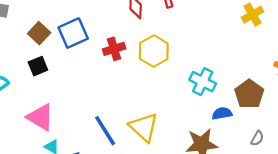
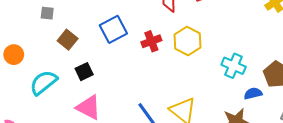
brown square: (39, 33) -> (68, 40), moved
black square: (38, 66) -> (84, 72), moved

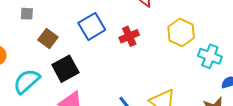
yellow hexagon: (188, 41) -> (181, 32), moved
black square: (84, 72) -> (65, 69), size x1.5

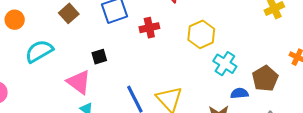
black square: (65, 69) -> (99, 57), moved, size x0.6

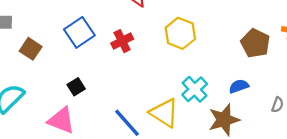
cyan cross: (225, 64) -> (195, 89), moved, turned 30
brown pentagon: (265, 78) -> (255, 43), moved

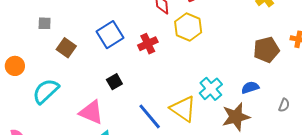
yellow hexagon: (180, 33) -> (188, 27), moved
brown pentagon: (255, 43) -> (266, 50), turned 30
black square: (76, 87) -> (114, 82), moved

